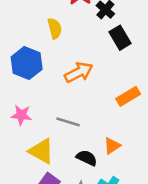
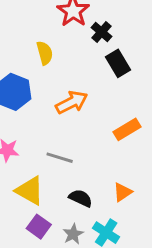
orange triangle: (112, 146) -> (123, 192), moved

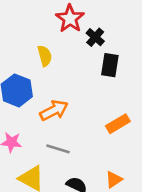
black rectangle: (118, 63) -> (110, 65), turned 40
orange arrow: (72, 102) -> (54, 110), moved

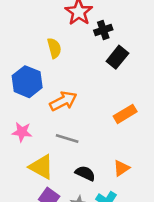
black cross: (95, 37) -> (103, 30), turned 30
black rectangle: (110, 65) -> (117, 57), turned 30

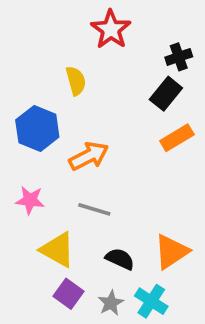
black cross: (103, 30) -> (179, 57), moved
orange rectangle: (125, 114) -> (177, 138), moved
orange triangle: (121, 168) -> (171, 252), size x1.5

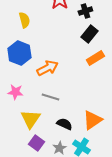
black cross: (179, 57) -> (85, 11), moved
yellow semicircle: (76, 81) -> (24, 20), moved
yellow triangle: (58, 250) -> (30, 119), turned 35

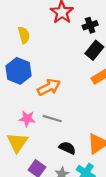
pink star: (15, 92) -> (27, 119), moved
yellow triangle: (30, 119) -> (17, 142), moved

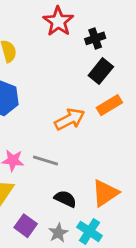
orange arrow: (49, 87) -> (70, 119), moved

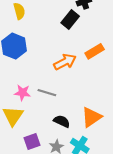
black rectangle: (101, 71) -> (70, 20), moved
purple square: (26, 226) -> (32, 141), turned 35

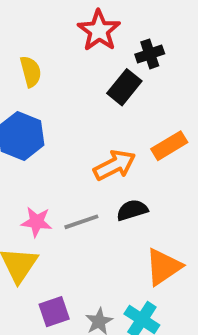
gray line: (47, 93) -> (81, 222), turned -36
black semicircle: (62, 121) -> (132, 210), moved, turned -42

